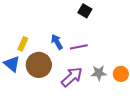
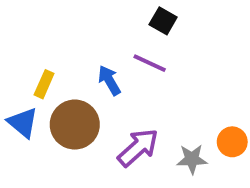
purple line: (79, 47) -> (150, 63), moved, turned 36
gray star: (99, 73) -> (192, 159), moved

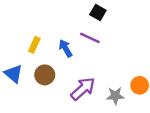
yellow rectangle: (44, 84) -> (34, 45), moved
brown circle: (75, 125) -> (45, 75), size x0.7

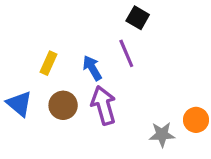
purple line: (90, 38) -> (126, 53), turned 42
purple arrow: (83, 89) -> (104, 105), moved, turned -64

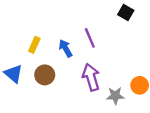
black square: (138, 18) -> (126, 12), moved
purple arrow: (104, 105) -> (91, 77), moved

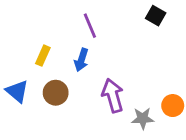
purple line: (90, 38) -> (90, 26), moved
blue arrow: (66, 48) -> (81, 60), turned -132

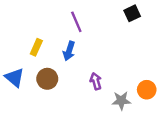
black square: (156, 16) -> (132, 13), turned 35
purple arrow: (113, 96) -> (96, 81), size x0.6

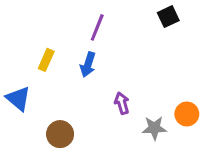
purple line: (76, 22) -> (97, 27), turned 45
brown circle: (47, 79) -> (60, 134), moved

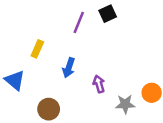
black square: (168, 17) -> (108, 14), moved
blue arrow: (88, 65) -> (69, 68), moved

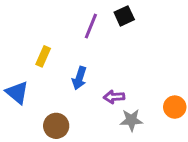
purple arrow: (99, 84) -> (114, 97), turned -78
gray star: (125, 104) -> (131, 120), moved

